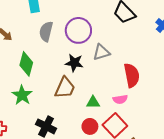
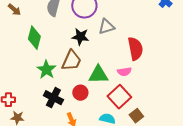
green star: (22, 95) -> (46, 70), moved
green triangle: (93, 102) -> (98, 75), size x1.5
red circle: (90, 126) -> (80, 93), moved

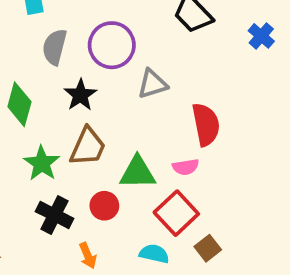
black star: (80, 37) -> (80, 95), moved, turned 30

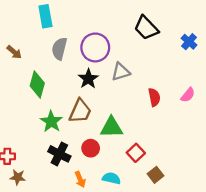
black star: (80, 95) -> (88, 79), moved
red semicircle: (206, 125) -> (154, 97), size x0.7
pink semicircle: (186, 167) -> (188, 95), moved, turned -42
red square: (176, 213) -> (136, 153), size x0.7
cyan semicircle: (154, 254) -> (111, 178), moved

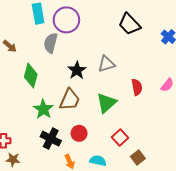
purple circle: (95, 47) -> (66, 20), moved
green triangle: (111, 127) -> (106, 103), moved, turned -40

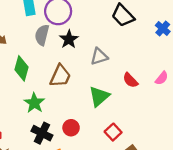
black star: (77, 70) -> (69, 39), moved
red semicircle: (137, 87) -> (130, 80), turned 147
brown trapezoid: (70, 100) -> (60, 76), moved

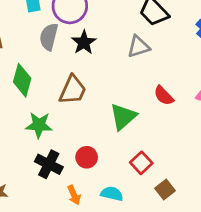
gray triangle: (99, 57) -> (138, 47), moved
green star: (34, 103) -> (39, 125), turned -30

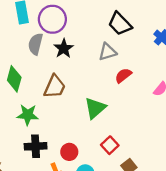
red semicircle: (164, 96) -> (123, 75), moved, turned 96
red circle: (87, 157) -> (69, 152), moved
black cross: (49, 164) -> (36, 146), turned -30

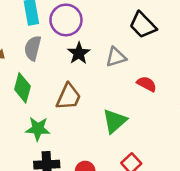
gray semicircle: (36, 44) -> (33, 48), moved
gray triangle: (107, 52) -> (116, 57), moved
red semicircle: (123, 75) -> (147, 84), turned 66

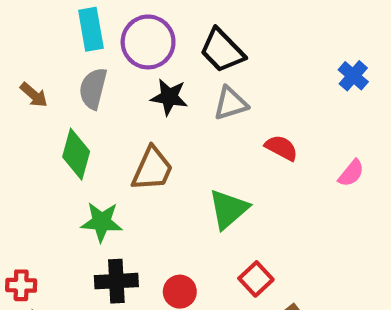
black trapezoid: (143, 25) -> (222, 50), moved
black star: (79, 53) -> (169, 97), turned -30

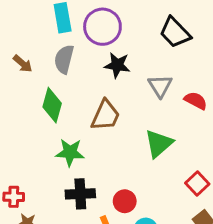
black trapezoid: (222, 50) -> (175, 33), moved
gray triangle: (231, 103) -> (160, 86), moved, turned -45
red square: (256, 279) -> (197, 183), moved

